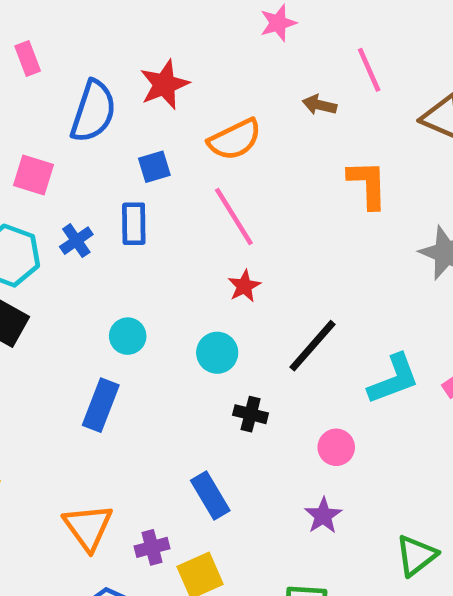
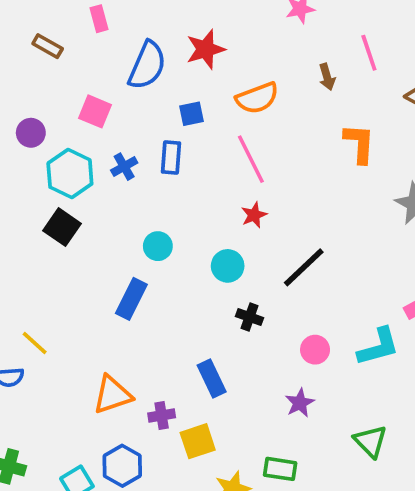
brown arrow: (319, 105) -> (327, 77), turned -125
cyan L-shape: (394, 379) -> (378, 347), moved
orange triangle: (88, 527) -> (112, 395), turned 42
green triangle: (416, 555) -> (371, 441), turned -42

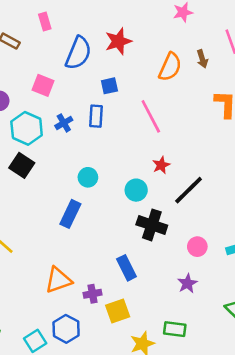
orange semicircle: (257, 98) -> (170, 67), moved, turned -44
red star: (254, 215) -> (161, 165), moved
black cross: (250, 317) -> (152, 225), size x1.6

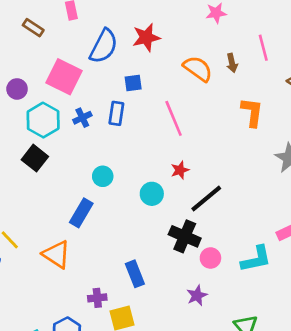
orange semicircle: (170, 67) -> (198, 69), turned -84
pink square: (43, 85) -> (64, 77), size x1.5
black cross: (152, 225) -> (185, 236), moved
orange triangle: (58, 280) -> (56, 254), moved, turned 48

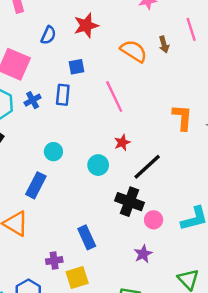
blue semicircle: (104, 46) -> (48, 35), size x0.6
orange L-shape: (252, 112) -> (182, 117), moved

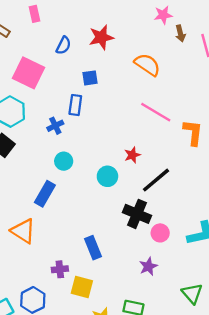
brown arrow: (164, 44) -> (180, 33), moved
pink line: (114, 97) -> (156, 112), moved, turned -36
blue cross: (33, 100) -> (55, 126), moved
yellow square: (77, 278) -> (82, 287), turned 30

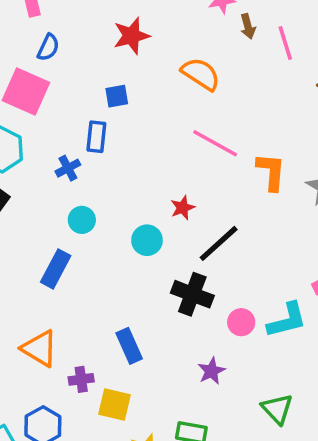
blue semicircle: (63, 45) -> (48, 47), moved
orange triangle: (23, 231) -> (39, 348), moved
pink circle: (160, 233) -> (241, 322), moved

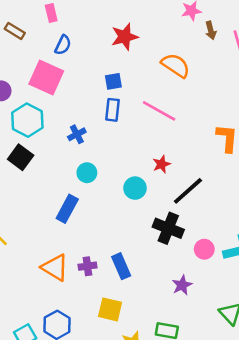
blue rectangle: (96, 137) -> (112, 110), moved
pink line: (215, 143) -> (159, 111), moved
purple cross: (81, 379) -> (87, 266), moved

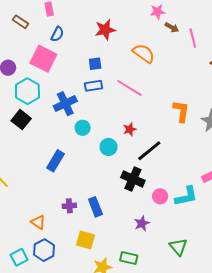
brown arrow: (211, 30) -> (172, 28), turned -48
blue rectangle: (112, 110) -> (94, 86), turned 72
blue cross: (77, 134) -> (65, 104), size x1.6
cyan circle: (87, 173) -> (83, 128), moved
orange triangle: (55, 268) -> (38, 222), moved, size x0.7

